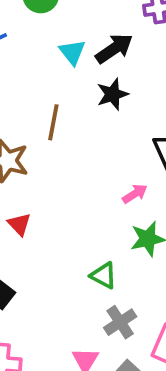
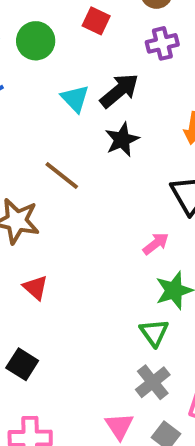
brown line: (53, 122) -> (62, 175), turned -57
green triangle: (104, 275) -> (154, 333), moved, turned 32

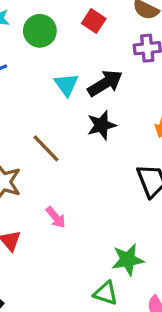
pink arrow: (156, 244) -> (56, 217), moved, turned 80
green triangle: (154, 333) -> (106, 293), turned -44

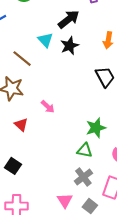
cyan triangle: (66, 85) -> (45, 40), moved
brown line: (46, 148) -> (22, 59), moved

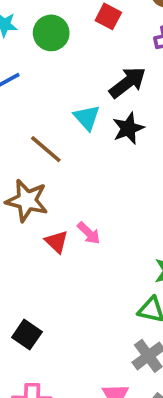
red triangle: (21, 125) -> (57, 242), moved

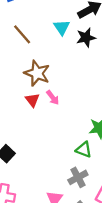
brown line: (46, 149) -> (22, 34), moved
brown star: (27, 201) -> (37, 73), moved

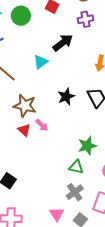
cyan triangle: (62, 27) -> (41, 62), turned 35
black star: (86, 38) -> (66, 97), moved

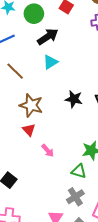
black arrow: (63, 43) -> (48, 37), moved
black star: (66, 97) -> (74, 99), turned 30
pink arrow: (42, 125) -> (48, 151), moved

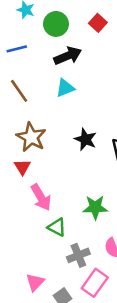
pink arrow: (48, 151) -> (41, 197), size x1.5
green triangle: (79, 171) -> (57, 227), moved
gray cross: (75, 197) -> (78, 255), moved

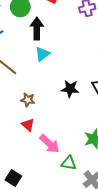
black arrow: (68, 56) -> (37, 29), turned -50
brown star: (31, 137) -> (28, 100), size x0.6

